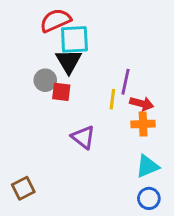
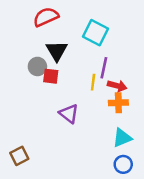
cyan square: (74, 39) -> (95, 33), moved, turned 30

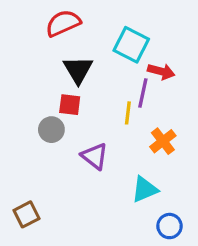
gray circle: (37, 66) -> (51, 130), moved
red arrow: (117, 86) -> (161, 71), moved
orange cross: (118, 103) -> (163, 141), turned -36
cyan triangle: (122, 138) -> (145, 189), moved

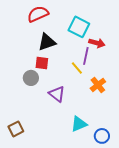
black triangle: (78, 70) -> (47, 42), turned 42
yellow line: (128, 113) -> (77, 68), turned -48
cyan triangle: (145, 189) -> (79, 124), moved

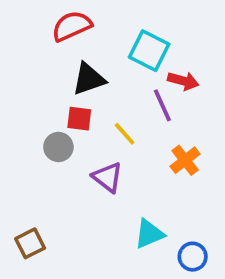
purple line: (86, 56) -> (162, 105), turned -36
yellow line: (77, 68) -> (125, 134), moved

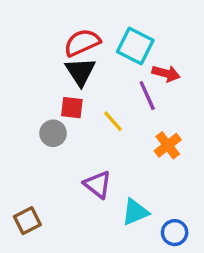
red semicircle: (72, 26) -> (82, 43), moved
black triangle: (89, 79) -> (80, 72), turned -44
purple triangle: (108, 177) -> (98, 185), moved

